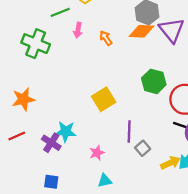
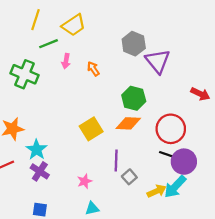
orange diamond: (141, 31) -> (128, 123), moved
green hexagon: (154, 81) -> (134, 98), moved
cyan star: (66, 132) -> (37, 150), moved, turned 30

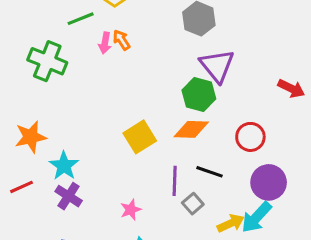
purple triangle: (158, 61) -> (217, 66), moved
orange arrow: (93, 69) -> (122, 40), moved
red circle: (171, 129) -> (250, 137), size x0.7
black line: (169, 155) -> (209, 172), moved

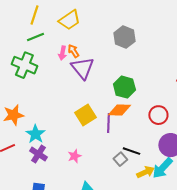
green line: (81, 19) -> (35, 37), moved
purple triangle: (217, 66) -> (82, 68), moved
black line: (209, 172) -> (131, 151), moved
purple line: (175, 181) -> (108, 123), moved
pink star: (131, 210) -> (74, 156), moved

